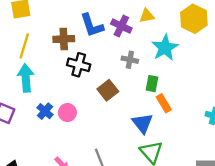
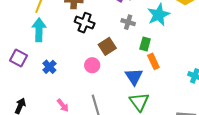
blue cross: (45, 111) -> (49, 67), moved
pink circle: (67, 113) -> (92, 65), moved

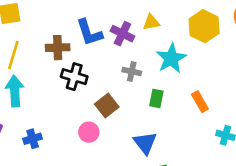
orange rectangle: (153, 61) -> (200, 102), moved
blue cross: (49, 67) -> (33, 139), turned 32

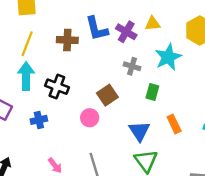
black cross: (74, 77) -> (57, 87), moved
orange rectangle: (200, 102) -> (174, 124), moved

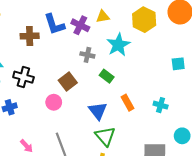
green rectangle: (152, 92) -> (107, 76), turned -64

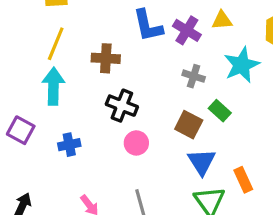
brown cross: (30, 36) -> (106, 58), moved
black cross: (23, 77) -> (122, 106), moved
brown square: (68, 81) -> (189, 125), moved, turned -30
orange rectangle: (127, 103) -> (243, 180), moved

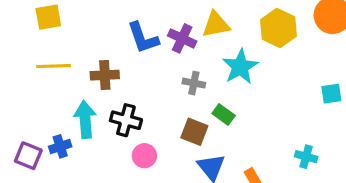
yellow triangle: (222, 20) -> (216, 25), size x1.4
yellow line: (56, 44) -> (54, 66), turned 72
cyan arrow: (53, 86) -> (85, 120), moved
blue cross: (69, 145) -> (60, 146), moved

